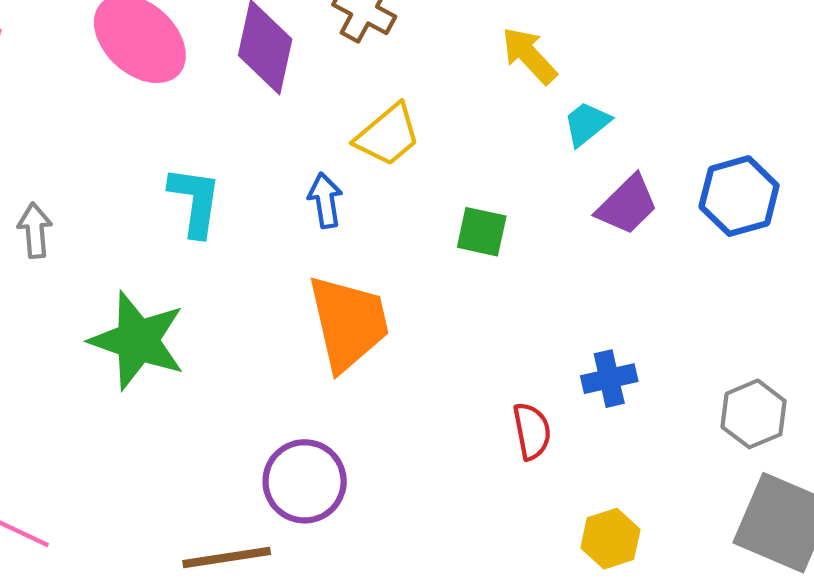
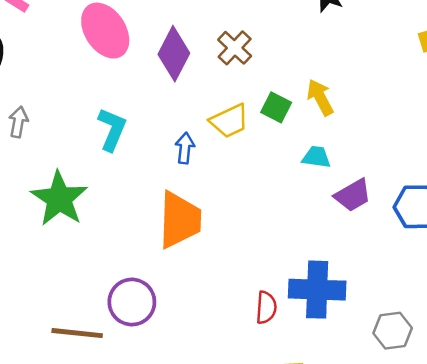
cyan trapezoid: (587, 124) -> (316, 157), moved, turned 32
green square: (482, 232) -> (276, 107), moved
blue cross: (609, 379) -> (317, 290), size x1.8

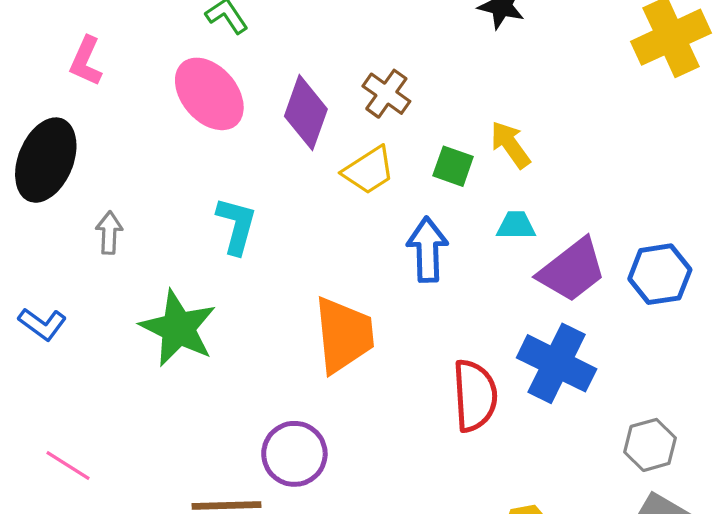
yellow trapezoid: (229, 121) -> (369, 170), moved
blue arrow: (185, 148) -> (427, 250), moved, size x1.5
purple trapezoid: (353, 195) -> (572, 270), size x1.4
blue cross: (317, 290) -> (557, 363), moved, turned 32
red semicircle: (266, 308) -> (475, 396), moved, size x1.6

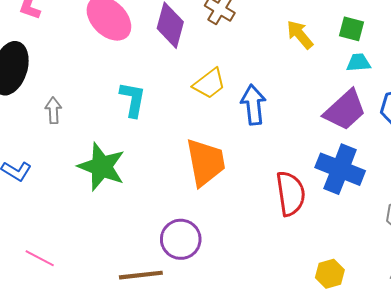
green square: (453, 166) -> (352, 29), moved
yellow trapezoid: (369, 170) -> (209, 84), moved
cyan trapezoid: (516, 226) -> (358, 63), moved

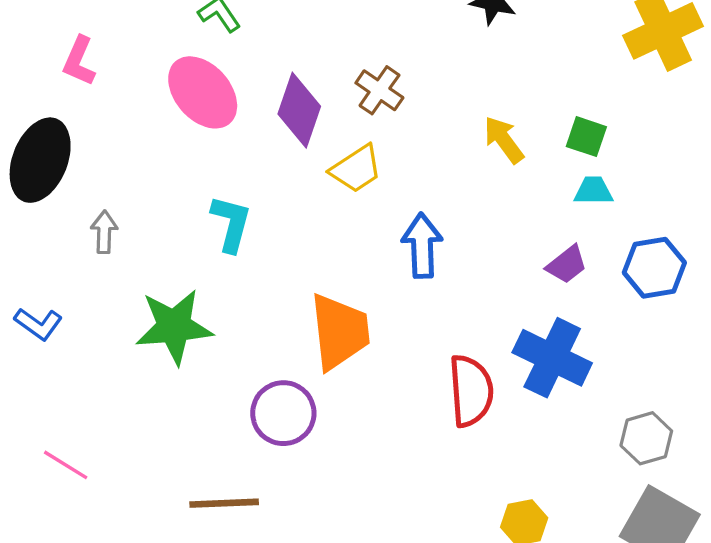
yellow trapezoid: (209, 84) -> (356, 169), moved
purple trapezoid: (345, 110) -> (567, 265), size x0.6
green star: (102, 167) -> (174, 327), turned -30
purple circle: (181, 239) -> (283, 413), moved

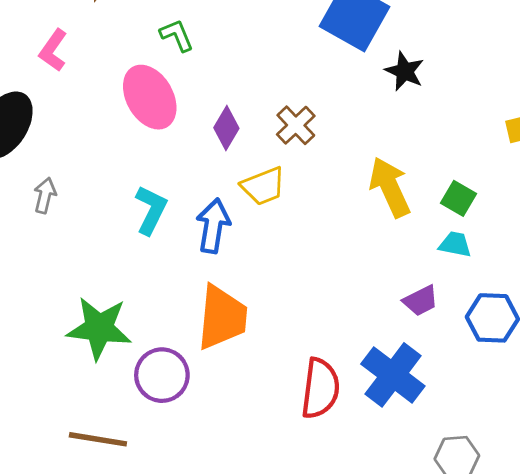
purple diamond: (299, 110) -> (226, 128), size x0.7
yellow arrow: (504, 140) -> (390, 187), size x1.4
blue arrow: (422, 246) -> (213, 226), moved
green star: (174, 327) -> (99, 328), moved

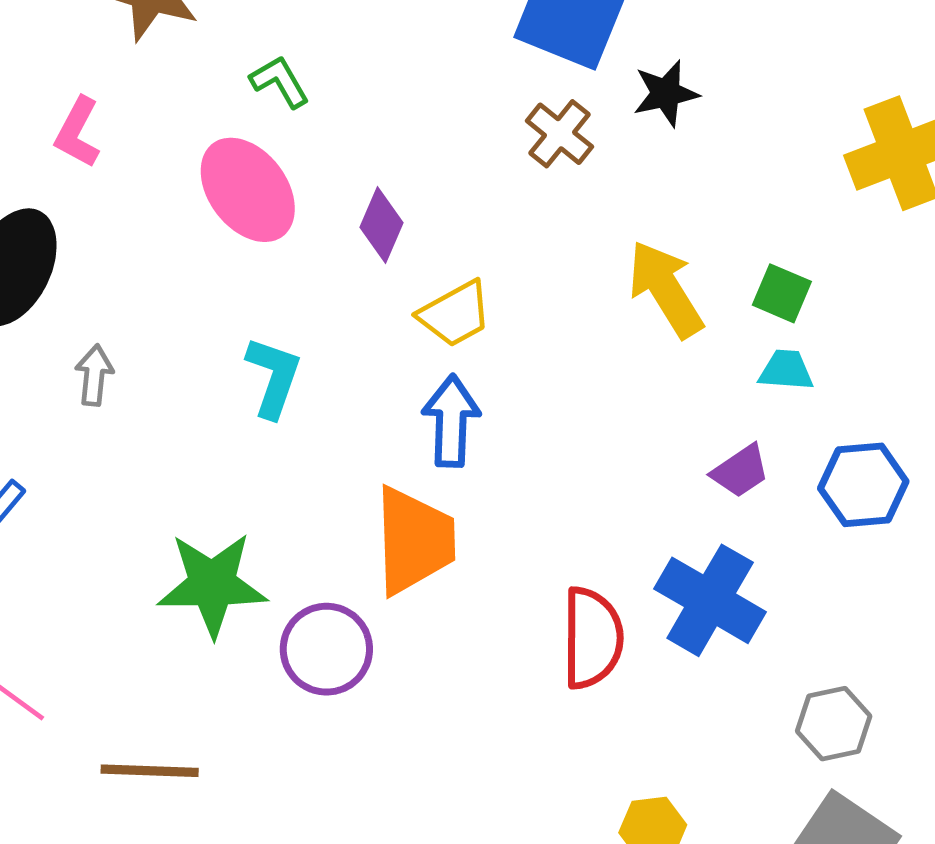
black star: (405, 71) -> (666, 93), turned -30
brown cross: (296, 125) -> (560, 134), moved
blue arrow: (213, 226) -> (451, 421), moved
brown line: (98, 439) -> (150, 771), moved

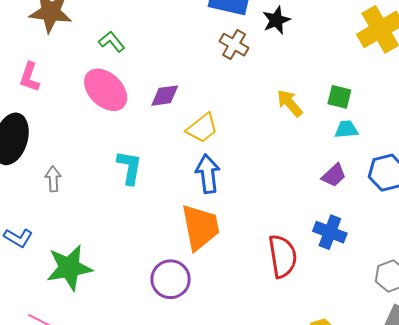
purple diamond: (382, 225) -> (165, 96), turned 68
yellow arrow: (666, 289) -> (290, 103), size x0.7
green star: (212, 584) -> (69, 268), moved
blue cross: (710, 600) -> (330, 232), size x0.7

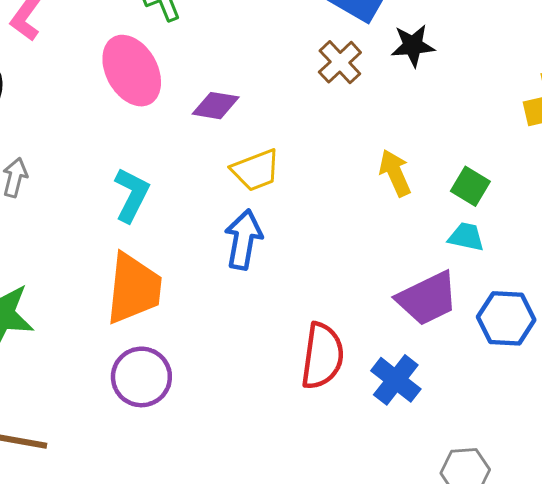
purple trapezoid: (334, 175) -> (427, 298), size x1.6
orange trapezoid: (200, 227) -> (134, 289), moved
red semicircle: (283, 256) -> (322, 356), moved

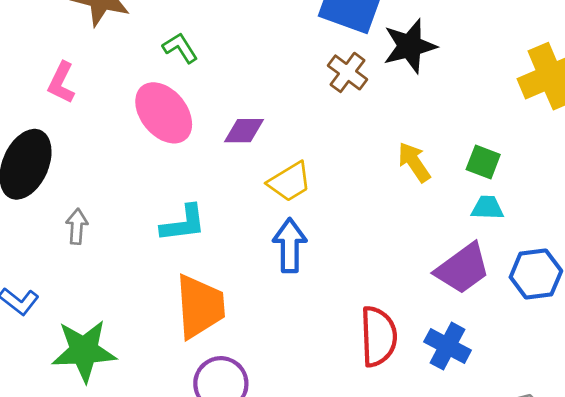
black star: (413, 46) -> (410, 46), size x1.4
cyan L-shape: (132, 195) -> (183, 223), turned 66

